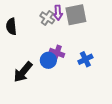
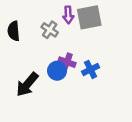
gray cross: (47, 18) -> (50, 30), moved
blue cross: (85, 59) -> (91, 69), moved

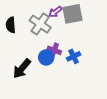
purple arrow: (68, 15) -> (55, 12), turned 56
gray cross: (50, 30) -> (40, 24), size x1.5

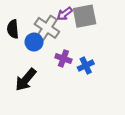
blue circle: (46, 57) -> (34, 42), moved

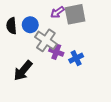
gray cross: (47, 28) -> (46, 40), moved
blue circle: (34, 42) -> (30, 25), moved

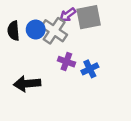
gray cross: (46, 40) -> (54, 31), moved
black arrow: (23, 71) -> (27, 84), turned 45

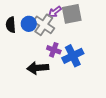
blue cross: (90, 69) -> (73, 56), size x1.5
black arrow: (27, 84) -> (38, 68), moved

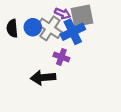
purple arrow: (55, 12) -> (63, 13), turned -120
blue cross: (73, 56) -> (73, 32), moved

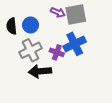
gray cross: (50, 28) -> (31, 50), moved, turned 30
blue cross: (73, 32) -> (75, 44), moved

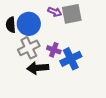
blue circle: (31, 25) -> (29, 24), size x1.5
blue cross: (75, 44) -> (71, 59), moved

